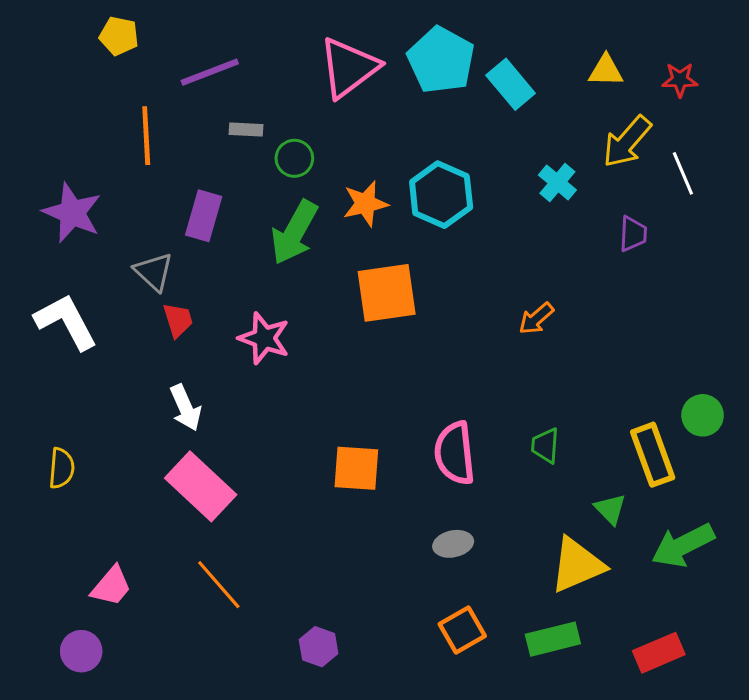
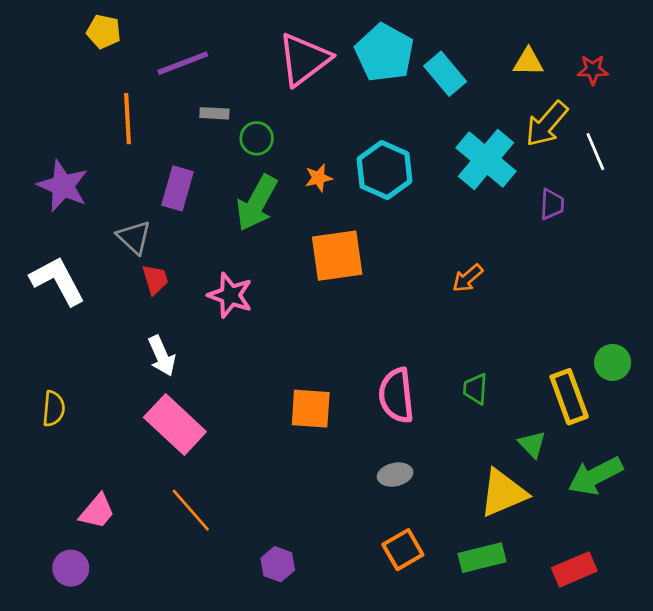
cyan cross: (557, 182) -> (486, 159), size x1.8
orange star: (365, 204) -> (319, 178), size x0.7

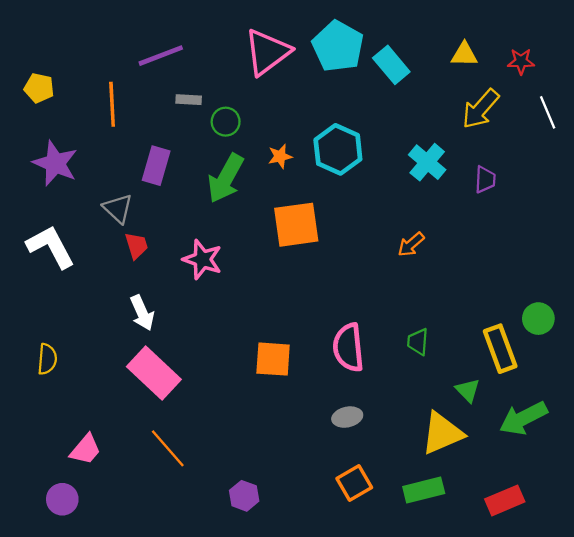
yellow pentagon: (104, 32) -> (39, 88), moved
white line: (595, 152) -> (548, 112), moved
cyan cross: (486, 159) -> (427, 162), moved, size x0.7

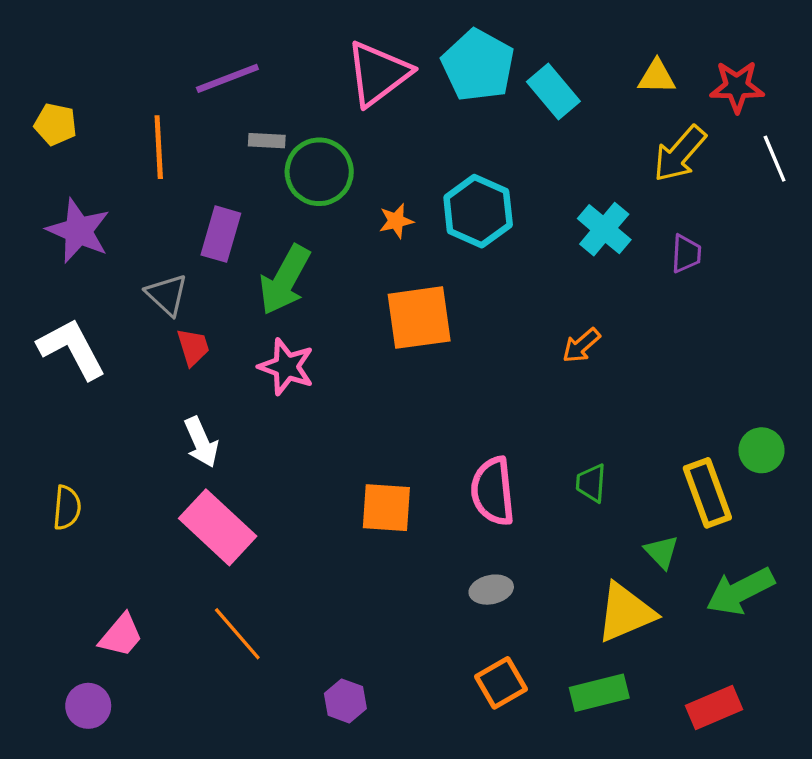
red star: (521, 61) -> (737, 87), size x1.4
green circle: (226, 122) -> (319, 172), size x1.6
green arrow: (226, 178) -> (285, 280), moved

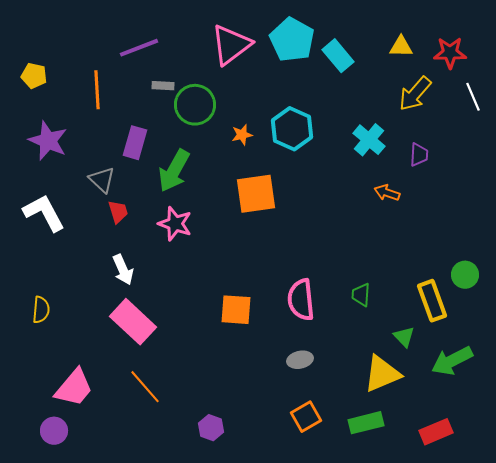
orange arrow: (581, 345) -> (387, 193), moved, turned 60
pink trapezoid: (121, 635) -> (74, 388), size x1.4

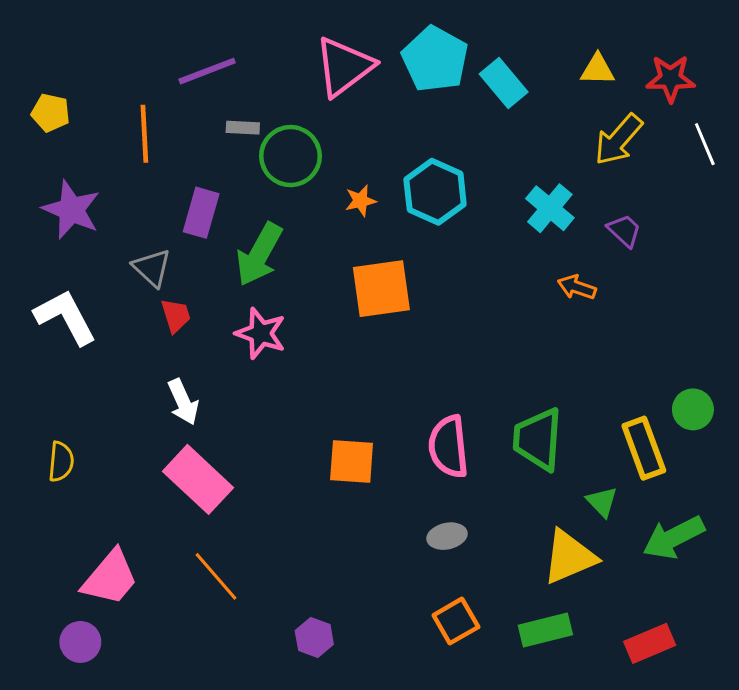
purple trapezoid: (419, 155) -> (624, 231), turned -50
green trapezoid: (361, 295) -> (538, 439), size x1.8

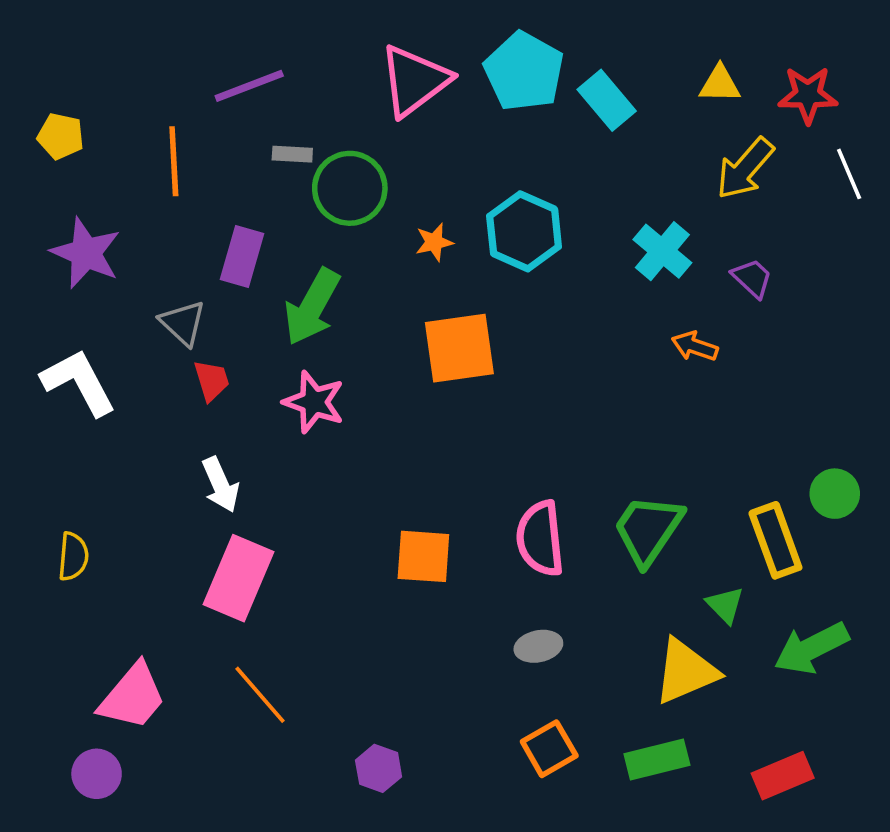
green trapezoid: (538, 439) -> (648, 530), turned 30
pink rectangle: (198, 479) -> (238, 578), turned 70

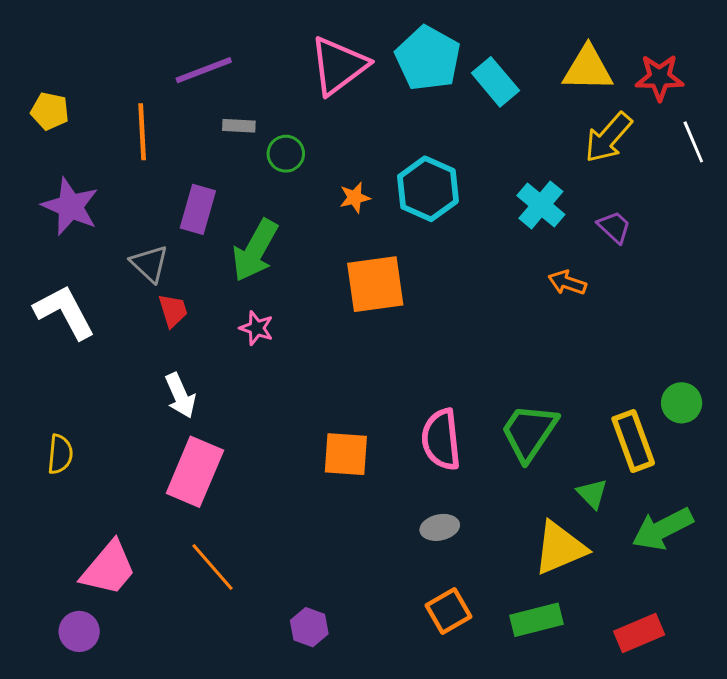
yellow triangle: (720, 84) -> (588, 69), size x1.5
green circle: (350, 188) -> (286, 154), size x0.6
pink star: (314, 402) -> (257, 328), size x0.7

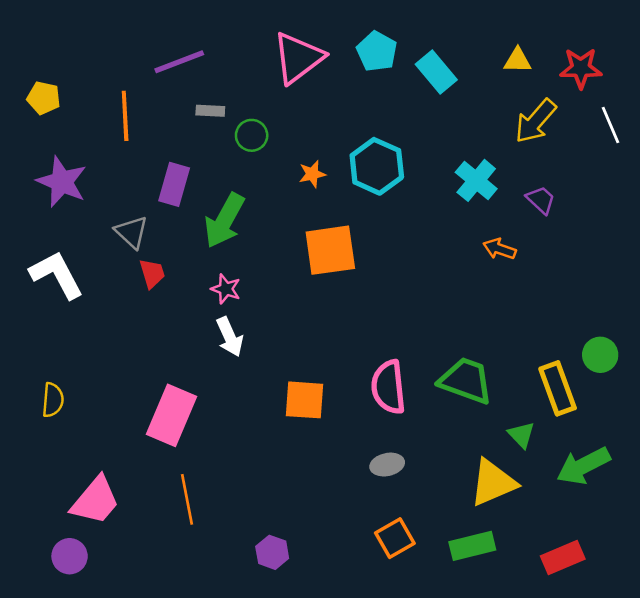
cyan pentagon: (428, 58) -> (377, 51), size x0.7
yellow triangle: (588, 69) -> (518, 60), size x0.6
white arrow: (180, 396) -> (230, 337), moved
green trapezoid: (529, 432) -> (466, 381), turned 76
orange line: (213, 567) -> (187, 499), turned 30

